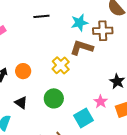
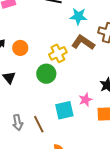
cyan star: (79, 23) -> (78, 16), moved
green circle: (54, 98) -> (46, 74), moved

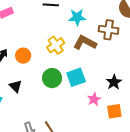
yellow cross: (58, 53) -> (56, 45), moved
cyan square: (64, 110) -> (76, 77), moved

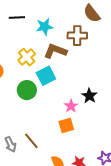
cyan square: (76, 77) -> (46, 76), moved
black star: (114, 82) -> (89, 96), moved
orange square: (114, 111) -> (66, 125), moved

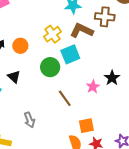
orange square: (66, 125) -> (86, 126), moved
brown line: (31, 141) -> (65, 98), moved

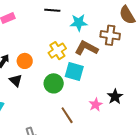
cyan square: (70, 54) -> (74, 71), turned 36
black triangle: (14, 77) -> (16, 81), moved

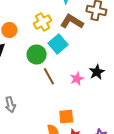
cyan square: (74, 71) -> (58, 44), turned 30
brown line: (67, 115) -> (49, 76), moved

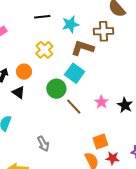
yellow cross: (43, 22) -> (44, 50), moved
black star: (97, 72) -> (125, 105), moved

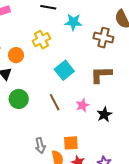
brown L-shape: (82, 48) -> (101, 75), moved, turned -35
green circle: (56, 89) -> (19, 99), moved
gray arrow: (43, 144) -> (40, 146), moved

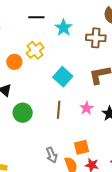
cyan star: (73, 22) -> (64, 28), turned -30
orange circle: (16, 55) -> (14, 62), moved
brown line: (55, 102) -> (59, 110), turned 42

